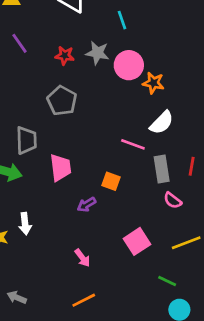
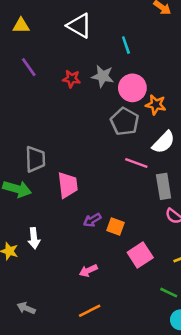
gray pentagon: (62, 101) -> (125, 122), moved
orange square: (111, 181) -> (116, 227), moved
pink arrow: (82, 258) -> (88, 271), turned 102

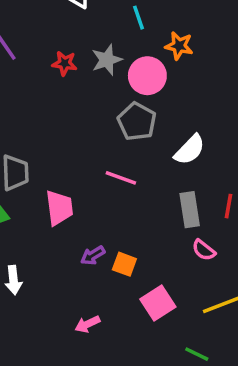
gray star: (103, 76) -> (107, 60), turned -30
orange star: (156, 105) -> (179, 46), moved
pink line: (136, 163) -> (121, 178), moved

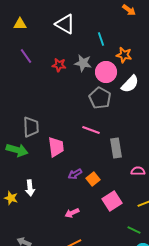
gray star: (107, 60) -> (83, 63), turned 30
white semicircle: (190, 150) -> (130, 84), moved
gray rectangle: (190, 210) -> (116, 148), moved
pink semicircle: (204, 250) -> (138, 171), turned 144
orange square: (124, 264) -> (93, 179), turned 32

